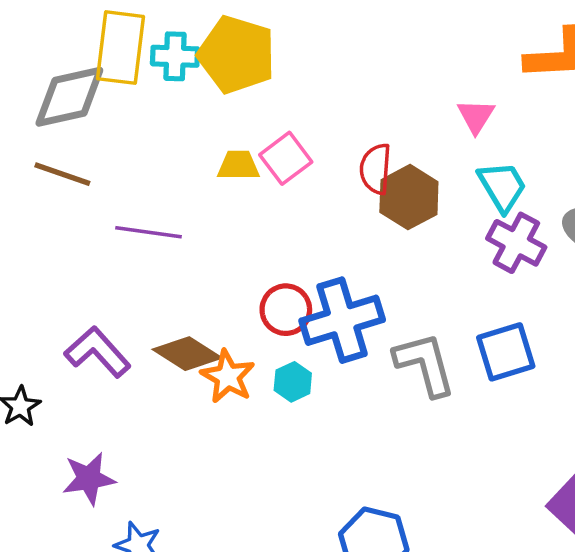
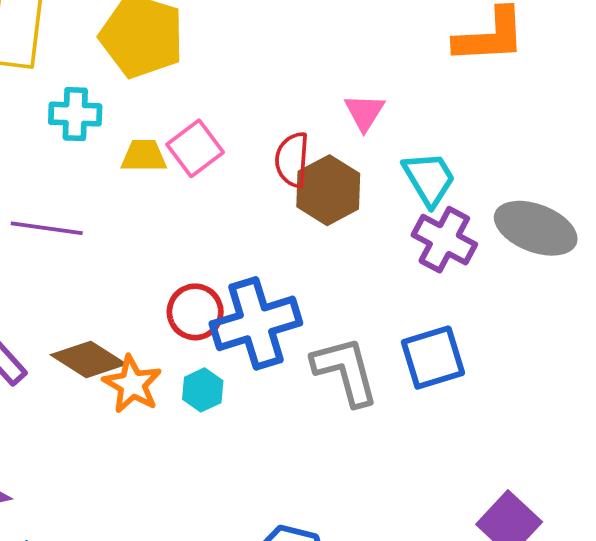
cyan cross: (175, 56) -> (75, 114), moved
pink triangle: (476, 116) -> (364, 112), moved

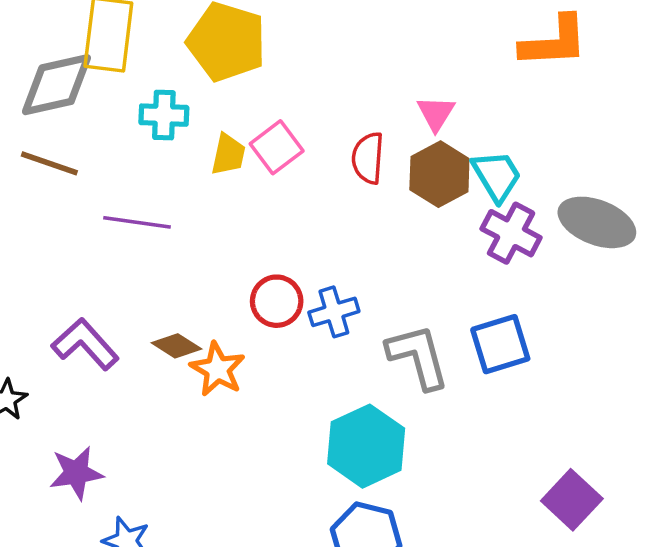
yellow trapezoid: (144, 156) -> (228, 154), turned 102
brown hexagon: (328, 190) -> (439, 174), moved
blue cross: (256, 323) -> (334, 312), size x0.6
brown diamond: (89, 359) -> (176, 346), size x0.7
cyan hexagon: (203, 390) -> (366, 446), moved, size x2.0

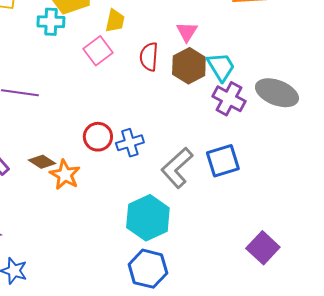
cyan cross: (164, 115) -> (51, 22), moved
yellow trapezoid: (228, 154) -> (115, 21), moved
gray L-shape: (418, 357) -> (177, 168), turned -117

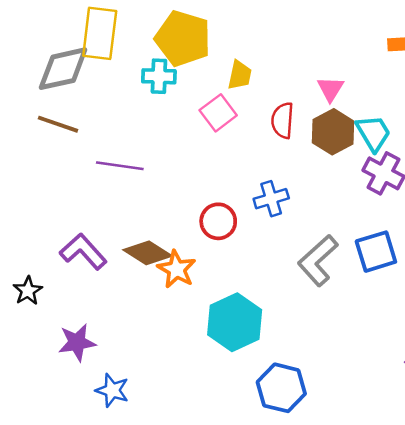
blue cross: (130, 143) -> (271, 199), moved
brown diamond: (42, 162) -> (148, 253), size x1.4
cyan hexagon: (148, 218) -> (235, 322), moved

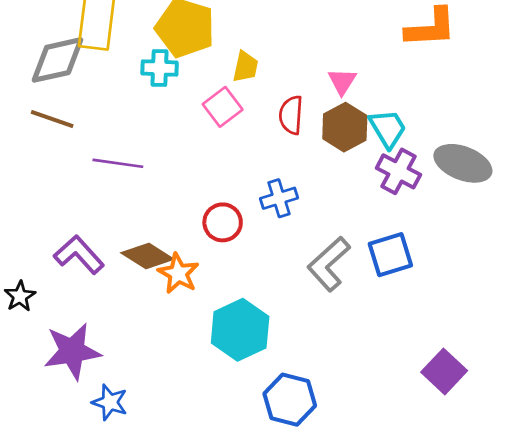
purple star: (77, 342) -> (72, 351), size x1.4

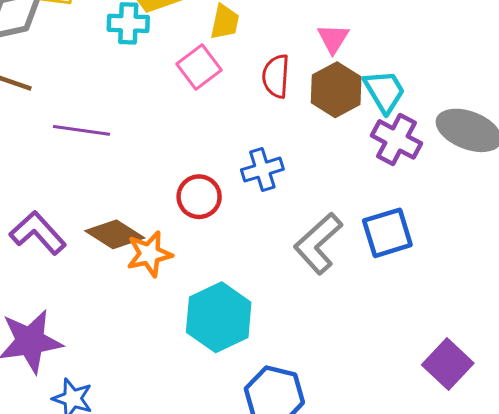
orange star: (178, 273) -> (149, 254), turned 30

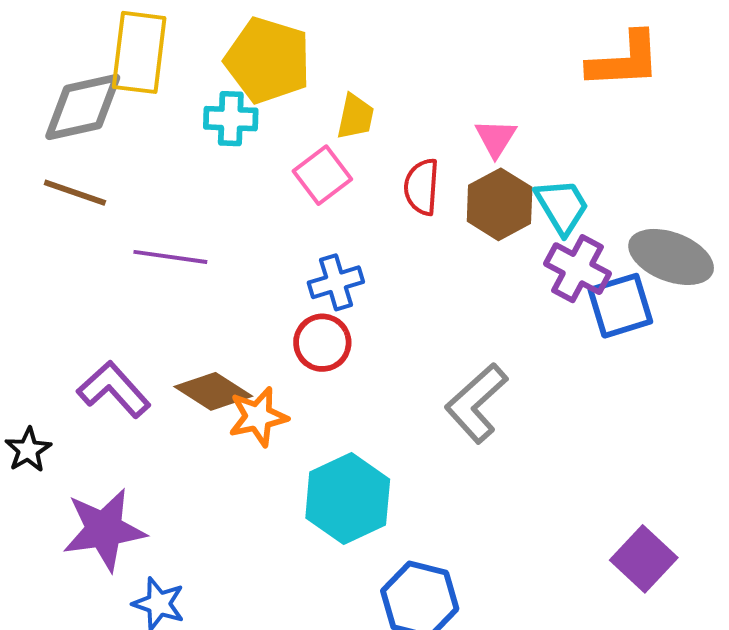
blue cross: (262, 170) -> (336, 282), moved
blue square: (387, 233) -> (620, 306), moved

